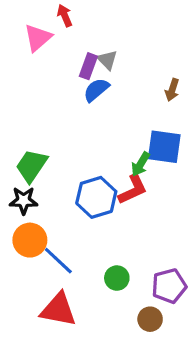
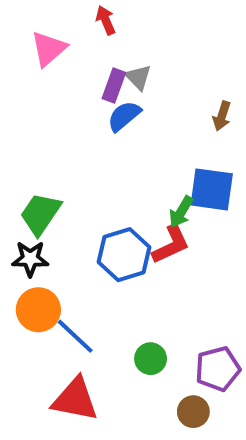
red arrow: (65, 16) -> (106, 20), moved

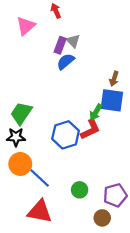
brown arrow: (222, 116) -> (114, 79), moved

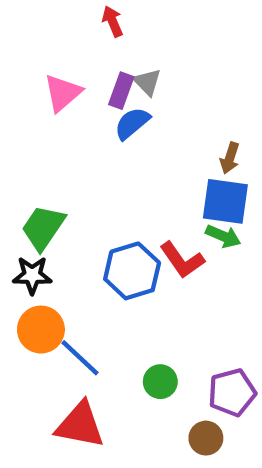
pink triangle: (26, 26) -> (63, 93), moved
green arrow: (96, 112) -> (223, 236), moved, turned -98
red L-shape: (90, 129) -> (182, 260), turned 80

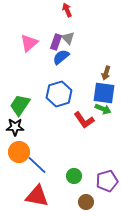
red arrow: (113, 21) -> (67, 10), moved
blue hexagon: (132, 271) -> (59, 94), moved
brown circle: (206, 438) -> (86, 202), moved

